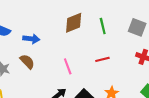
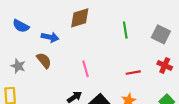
brown diamond: (74, 23) -> (80, 18), moved
red line: (102, 59) -> (133, 73), moved

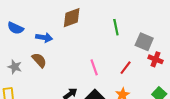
gray square: (161, 34) -> (144, 42), moved
pink line: (86, 69) -> (94, 67), moved
red line: (133, 73) -> (126, 68), turned -40

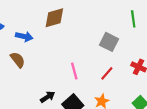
green line: (116, 27) -> (133, 19), moved
gray square: (144, 42) -> (109, 42), moved

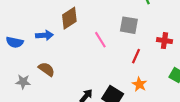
blue arrow: (24, 37) -> (44, 35), moved
pink line: (74, 71) -> (100, 40), moved

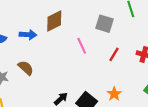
gray square: (129, 25) -> (104, 24), moved
red line: (136, 56) -> (114, 54), moved

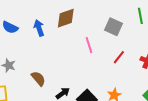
blue arrow: (28, 35) -> (39, 28), turned -119
brown semicircle: (26, 68) -> (38, 79), moved

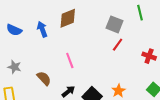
pink line: (89, 45) -> (70, 60), moved
red line: (119, 57) -> (118, 45), moved

